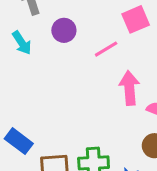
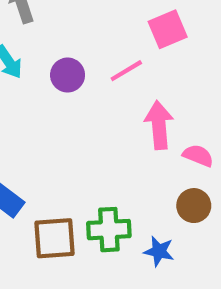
purple circle: (64, 30) -> (68, 75), moved

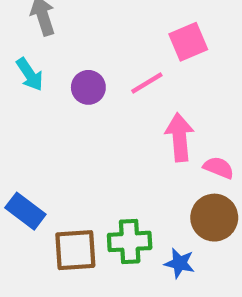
brown circle: (194, 206) -> (214, 218), size x1.4

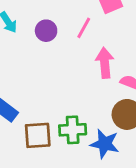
pink line: (147, 83) -> (84, 28), turned -30
blue star: (180, 263) -> (105, 144), size x1.5

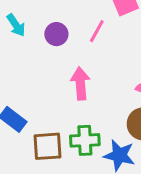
pink arrow: (105, 63) -> (80, 83), moved

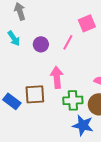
green cross: (85, 140) -> (73, 100), moved
brown square: (47, 146) -> (35, 94), moved

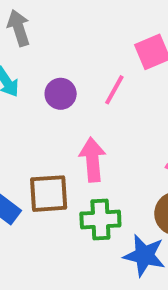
green cross: (73, 100) -> (100, 220), moved

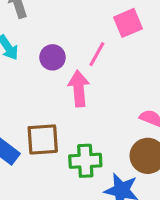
pink arrow: (93, 160) -> (79, 89), moved

